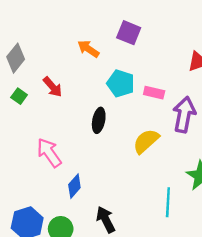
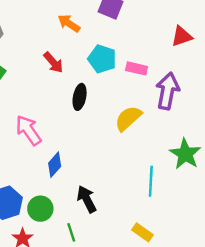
red arrow: (53, 87) -> (53, 62), moved

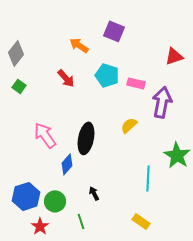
black ellipse: (80, 97) -> (86, 138), moved, size x1.4
yellow semicircle: (128, 118) -> (129, 125), size x0.7
black arrow: (87, 199) -> (94, 193), size x0.6

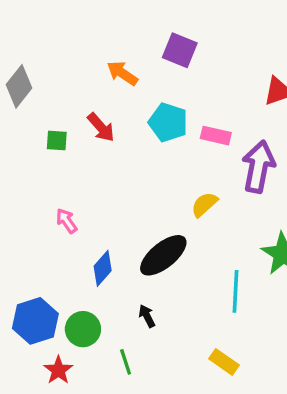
green square: (19, 86) -> (57, 140), moved, turned -32
pink arrow: (45, 135) -> (67, 221), size x0.6
black ellipse: (86, 138) -> (163, 255), moved, turned 40

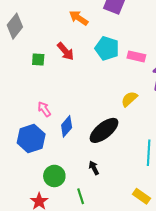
blue diamond: (103, 268) -> (67, 126), moved
blue hexagon: (35, 321) -> (31, 139), moved

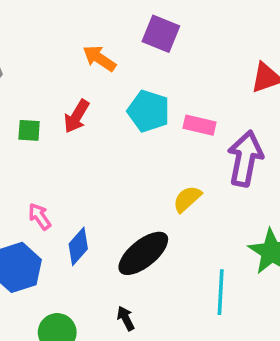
red arrow: (65, 51) -> (77, 116), turned 72

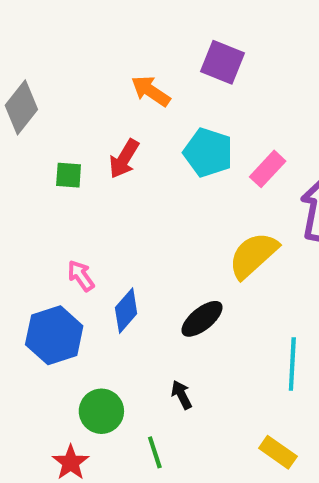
pink rectangle: (200, 125) -> (268, 169), turned -60
yellow semicircle: (187, 199) -> (253, 255), size x1.5
black ellipse: (143, 253) -> (202, 319), size x0.7

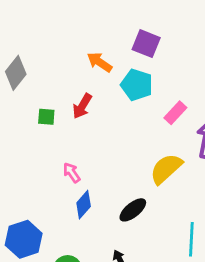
cyan pentagon: (208, 153) -> (137, 85), moved
pink arrow: (81, 276) -> (72, 173), moved
blue hexagon: (54, 335) -> (24, 239), moved

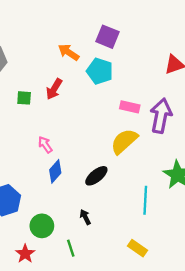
pink rectangle: (175, 113) -> (130, 107), moved, turned 60

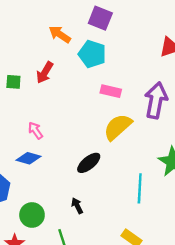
pink rectangle: (130, 107) -> (111, 91), moved
blue diamond: (55, 171) -> (29, 158), moved, turned 65

